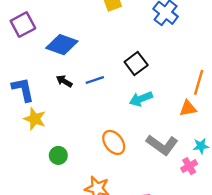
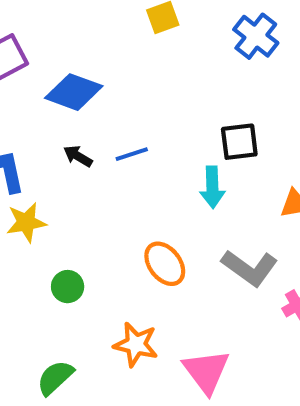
black square: (136, 63) -> (239, 142), moved, turned 30
cyan arrow: (141, 99) -> (212, 187), turned -70
yellow star: (35, 119) -> (26, 222), turned -30

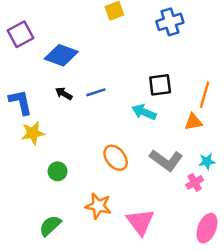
blue cross: (256, 36) -> (170, 22), turned 35
cyan arrow: (212, 187) -> (144, 112), turned 115

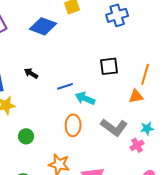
blue diamond: (61, 55) -> (43, 26), moved
blue line: (96, 92) -> (65, 86), moved
cyan arrow: (144, 112) -> (85, 98), moved
orange ellipse: (116, 158) -> (73, 125), turned 40

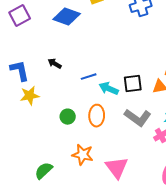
black square: (109, 66) -> (133, 84), moved
green circle: (26, 136) -> (68, 117), moved

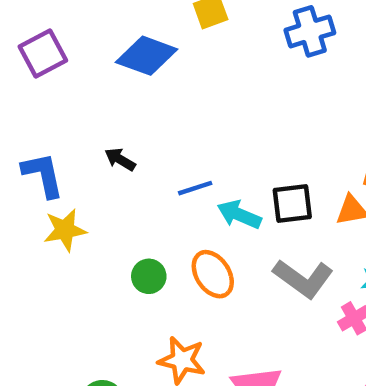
orange ellipse: (97, 116) -> (213, 274), turned -35

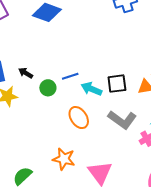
black arrow: (120, 159) -> (26, 73), moved
green circle: (149, 276) -> (48, 88), moved

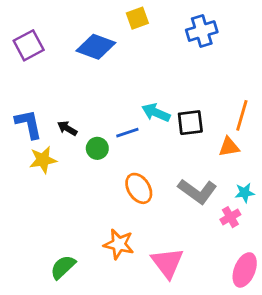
black square: (117, 84) -> (190, 123), moved
cyan arrow: (91, 89) -> (156, 113), moved

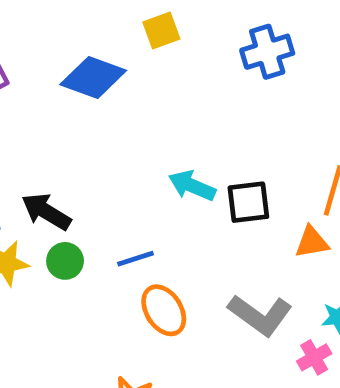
black arrow: (67, 128) -> (46, 212), size x1.5
blue line: (127, 133) -> (136, 259), moved
green circle: (97, 148) -> (65, 261), moved

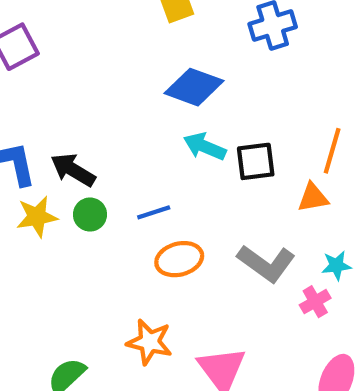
blue diamond: (93, 78) -> (194, 87), moved
orange ellipse: (164, 310) -> (179, 259), turned -72

